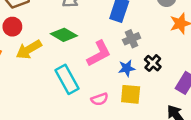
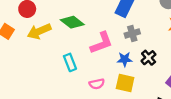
cyan rectangle: (67, 79) -> (70, 62), size x0.7

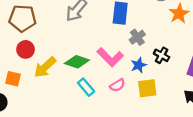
green diamond: (72, 22) -> (77, 62), moved
pink L-shape: (101, 43) -> (110, 57), turned 85
pink semicircle: (97, 84) -> (117, 85), moved

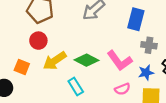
gray cross: (137, 37) -> (149, 45), turned 35
cyan rectangle: (86, 87) -> (76, 87), moved

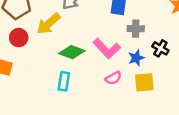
yellow arrow: (55, 61) -> (48, 24), moved
cyan rectangle: (76, 87) -> (64, 81), turned 48

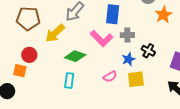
red circle: (19, 38) -> (29, 55), moved
pink L-shape: (107, 49) -> (102, 38), moved

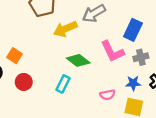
gray cross: (127, 35) -> (141, 57), turned -32
red circle: (29, 55) -> (24, 82), moved

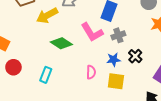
cyan rectangle: (63, 84) -> (46, 75), moved
pink semicircle: (108, 95) -> (91, 72), turned -72

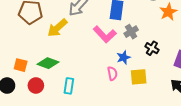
green diamond: (61, 43) -> (48, 63), moved
blue star: (113, 60) -> (123, 57), moved

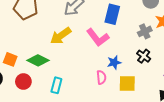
yellow arrow: (57, 28) -> (61, 36), moved
gray cross: (131, 32) -> (145, 31), moved

